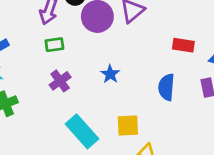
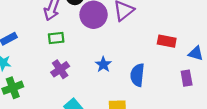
blue semicircle: (166, 87) -> (137, 75), moved

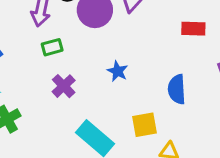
blue semicircle: (137, 75) -> (177, 89), moved

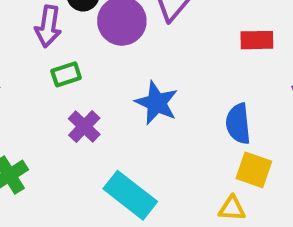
blue star: (118, 71) -> (157, 103), size x1.5
yellow square: (144, 125) -> (254, 170), moved, turned 32

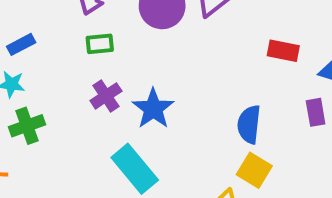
blue star: (157, 103) -> (153, 109), moved

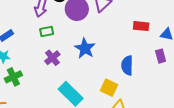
blue star: (153, 109) -> (85, 48), moved
yellow square: (254, 170) -> (109, 88), moved

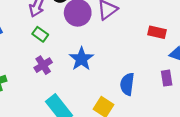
red rectangle: (141, 26) -> (157, 32), moved
green rectangle: (47, 31) -> (40, 34), turned 40

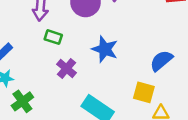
blue semicircle: (127, 84) -> (161, 61), turned 60

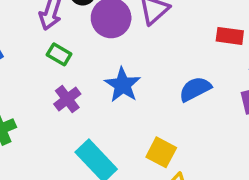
blue semicircle: (161, 61) -> (195, 89), moved

